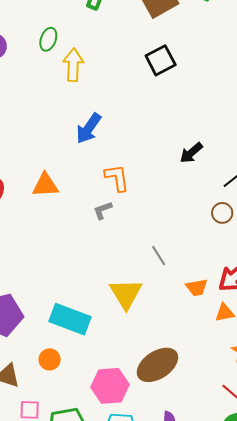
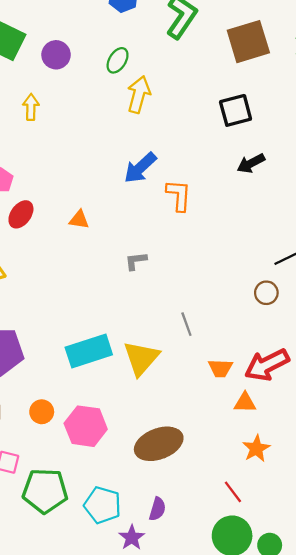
black arrow: (191, 153) -> (251, 163), moved
orange L-shape: (117, 178) -> (179, 195), moved
orange triangle: (45, 185) -> (79, 220), size x0.7
cyan rectangle: (70, 319) -> (89, 351), moved, turned -51
pink hexagon: (110, 386) -> (86, 426), moved

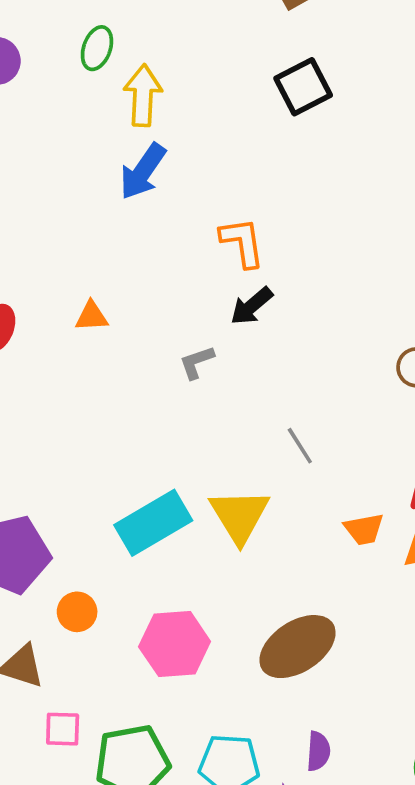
black arrow: (251, 163) -> (252, 306), moved
blue arrow: (140, 168) -> (143, 171), moved
orange trapezoid: (220, 368) -> (364, 529), moved
orange circle: (42, 412) -> (77, 612), moved

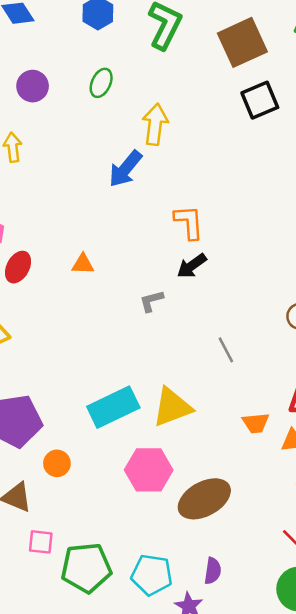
black square: (303, 87) -> (260, 100), moved
yellow arrow: (143, 95) -> (155, 124), moved
gray line: (300, 446) -> (226, 350), moved
yellow triangle: (239, 516) -> (172, 407), turned 36
pink hexagon: (175, 644) -> (149, 470), moved

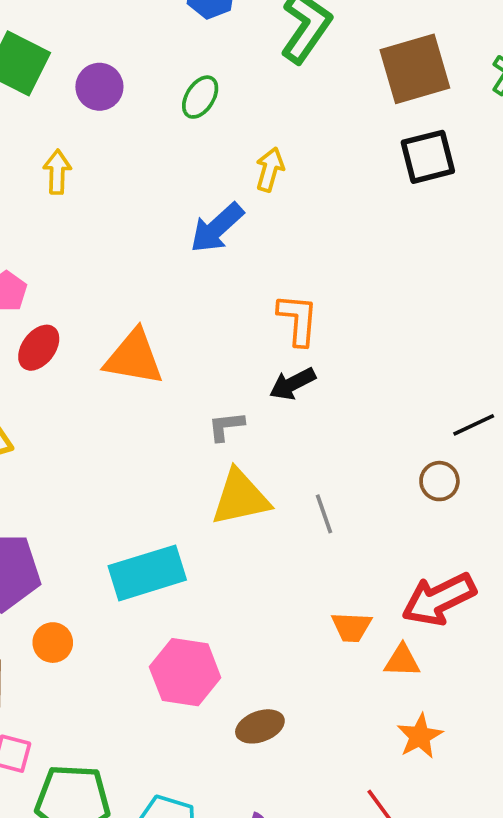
yellow arrow: (155, 124) -> (270, 169), size x0.7
orange triangle: (83, 264) -> (134, 358), size x1.8
yellow triangle: (172, 407) -> (240, 498), moved
brown ellipse: (204, 499) -> (260, 726), size x0.6

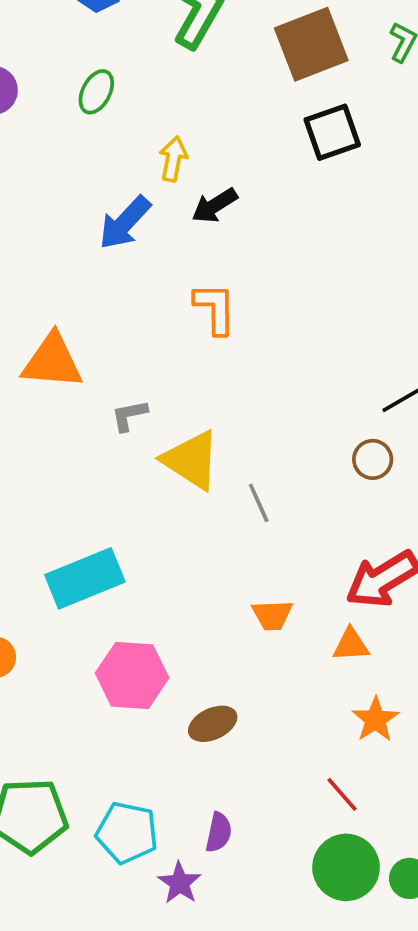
black arrow: (292, 384) -> (215, 206), moved
gray L-shape: (226, 426) -> (129, 415), moved
yellow triangle: (240, 498) -> (191, 460), moved, turned 50
orange trapezoid: (351, 627) -> (272, 615), moved

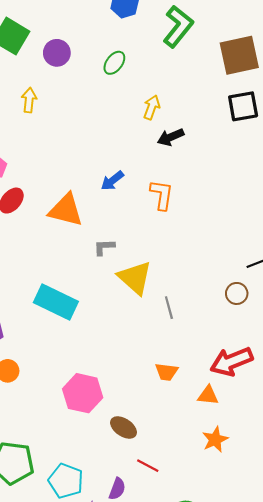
blue arrow: (125, 223) -> (112, 181), moved, size x0.7
cyan rectangle: (85, 578) -> (56, 302), moved, turned 39
brown ellipse: (213, 724) -> (124, 427), turned 50
red line: (342, 794) -> (148, 466), moved, turned -30

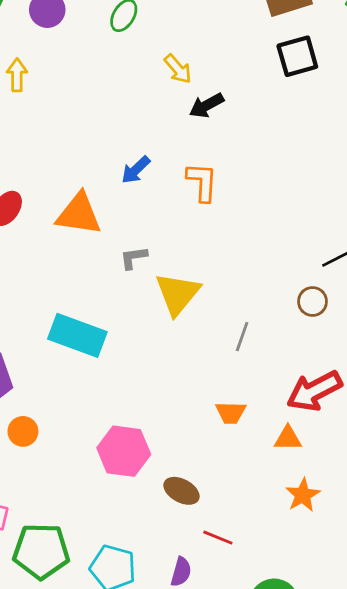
yellow arrow: (152, 107) -> (178, 69), turned 125
yellow triangle: (135, 278) -> (178, 294), turned 33
gray line: (169, 308) -> (242, 337), moved, turned 40

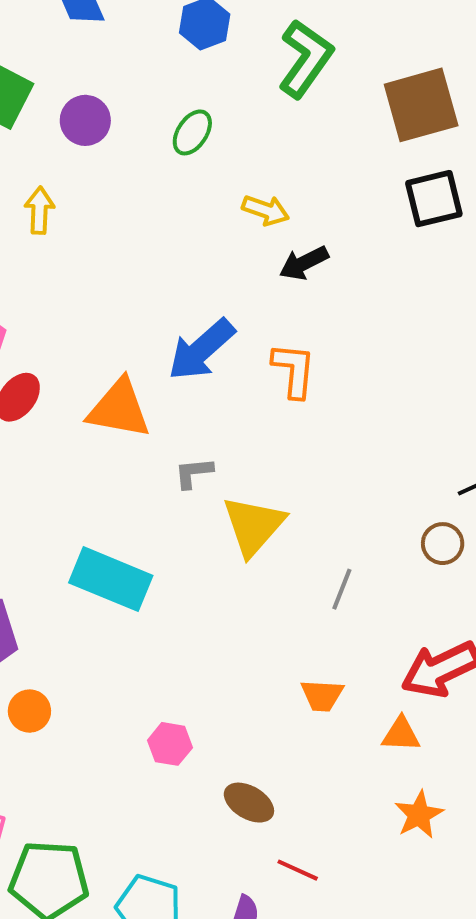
yellow arrow: (178, 69) -> (266, 210), turned -32
blue arrow: (136, 170) -> (201, 350), size x1.6
pink hexagon: (124, 451) -> (170, 744), size x0.6

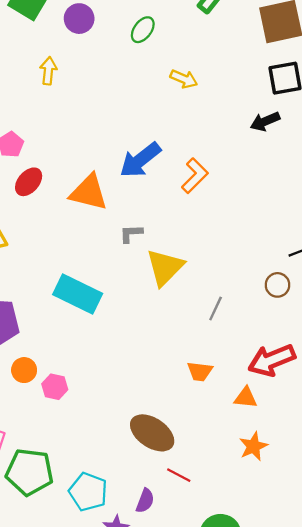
black arrow: (304, 263) -> (265, 121), moved
orange L-shape: (294, 370) -> (195, 176), turned 36
pink hexagon: (170, 744) -> (55, 387), moved
brown ellipse: (249, 803) -> (152, 433), size x1.5

